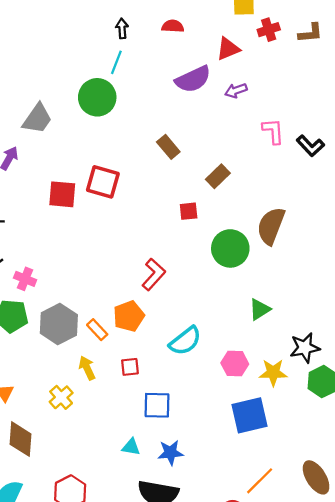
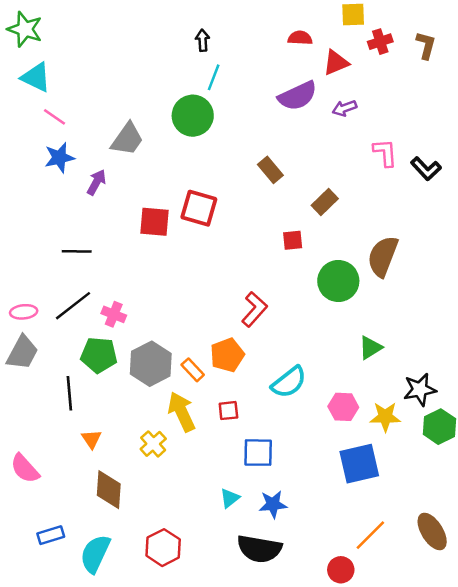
red semicircle: (173, 26) -> (300, 38), moved
black arrow: (122, 28) -> (203, 40), moved
brown L-shape: (310, 33) -> (426, 45), turned -70
yellow arrow: (87, 368) -> (182, 412), size x1.5
cyan triangle: (131, 447) -> (230, 498), turned -48

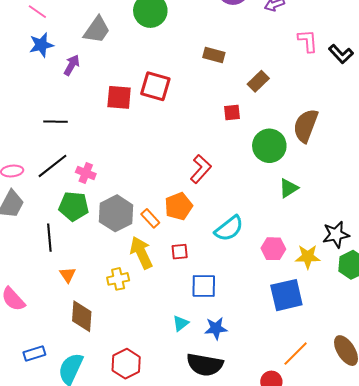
brown rectangle: (270, 170) -> (214, 55), turned -35
green triangle: (370, 348) -> (289, 188), moved
yellow cross: (153, 444) -> (118, 279), turned 30

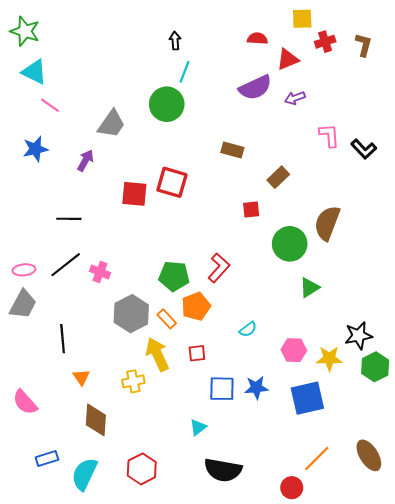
blue star: (41, 45) -> (35, 149), moved
green pentagon: (74, 206) -> (174, 276), moved
cyan semicircle: (229, 228) -> (248, 329), size x0.6
blue star: (216, 328) -> (256, 388), moved

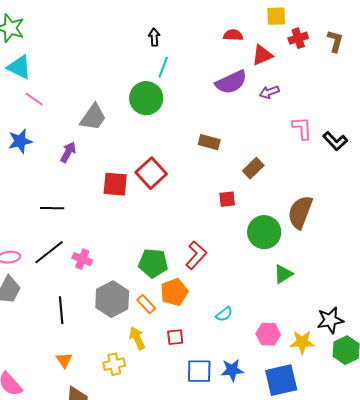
red square: (172, 182) -> (151, 173), turned 32
black line: (63, 339) -> (61, 310), moved
yellow arrow: (157, 354) -> (137, 338), size x0.7

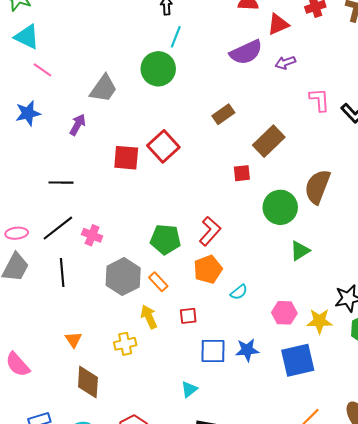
brown rectangle: (209, 142) -> (223, 114), turned -50
brown rectangle: (253, 168) -> (269, 141), size x1.4
orange pentagon: (174, 292) -> (208, 269), moved
black line: (61, 310) -> (62, 272), moved

